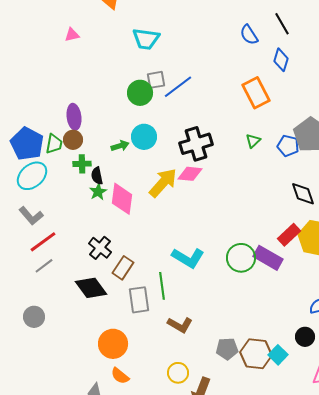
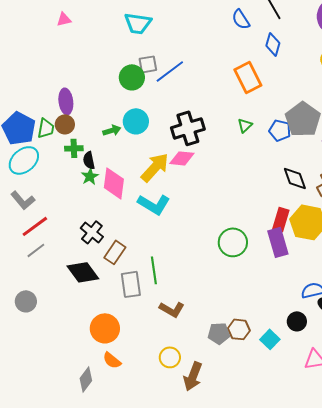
red rectangle: (289, 235) -> (281, 219), turned -30
cyan L-shape: (188, 258) -> (154, 204), moved
purple rectangle: (268, 258) -> (278, 242), moved, turned 44
brown hexagon: (256, 354) -> (239, 329), moved, size x0.7

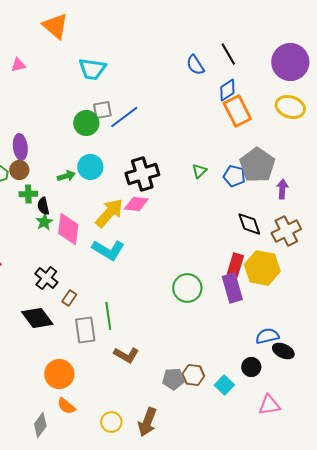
blue diamond: (273, 44) -> (227, 90), turned 40
orange rectangle: (248, 77) -> (237, 111), moved
brown rectangle: (115, 252) -> (69, 298), size x0.7
yellow circle: (170, 357) -> (111, 422), moved

